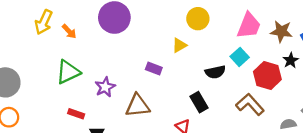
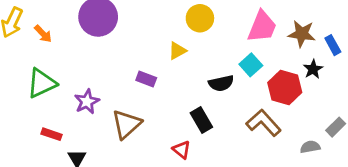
brown triangle: (138, 106) -> (126, 124), turned -36

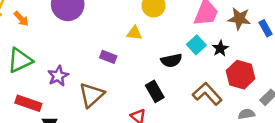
yellow triangle: (177, 51) -> (134, 33), turned 35
black star: (313, 69) -> (220, 48), moved
red hexagon: (285, 87) -> (241, 75), moved
red rectangle: (51, 134) -> (28, 103), size x1.5

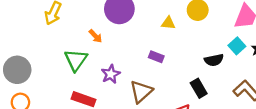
orange arrow: (21, 19) -> (95, 36), moved
yellow triangle: (134, 33) -> (168, 23), moved
green triangle: (20, 60) -> (76, 60), turned -30

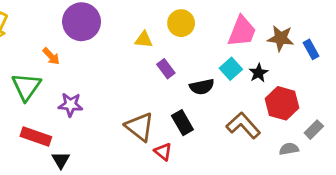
purple rectangle: (156, 57) -> (166, 69), moved, turned 32
purple star: (111, 74) -> (70, 105), turned 30
brown triangle: (141, 92) -> (140, 127), moved, turned -40

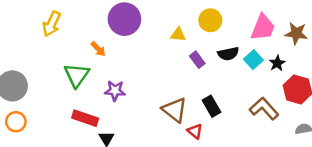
black semicircle: (202, 87) -> (228, 54), moved

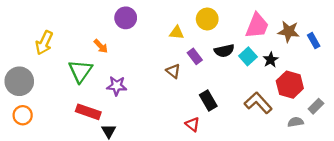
purple circle: (124, 19) -> (126, 18), size x0.7
yellow arrow: (52, 24) -> (44, 43), moved
brown triangle: (175, 110) -> (173, 71), moved, size x0.6

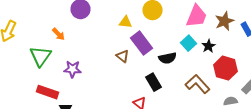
brown star: (289, 31) -> (224, 21), turned -30
black semicircle: (224, 51) -> (168, 58), moved
purple rectangle: (195, 56) -> (142, 43), size x1.6

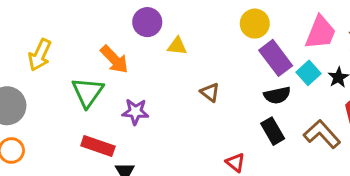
yellow triangle: (126, 22) -> (177, 46), moved
orange arrow: (58, 34) -> (114, 59), size x1.5
purple rectangle: (142, 43) -> (276, 58), moved
black rectangle: (154, 82) -> (273, 131), moved

